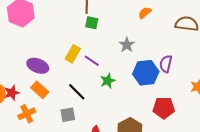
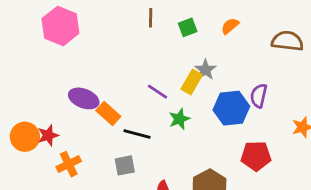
green square: (92, 23) -> (188, 27), moved, turned -32
yellow rectangle: (73, 54) -> (192, 82), moved
orange rectangle: (40, 90) -> (108, 113), moved
black line: (77, 92) -> (137, 134), turned -30

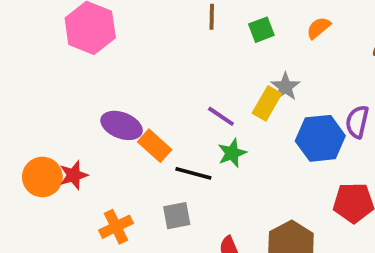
green star: (179, 119) -> (232, 153), moved
orange cross: (69, 164) -> (116, 227), moved

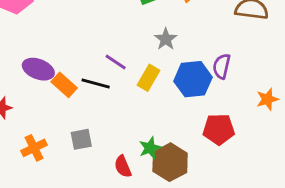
yellow rectangle: (267, 103) -> (149, 78), moved
green star: (232, 153) -> (150, 148), moved
black line: (193, 173) -> (96, 83), moved

